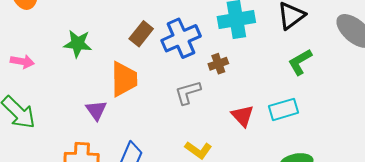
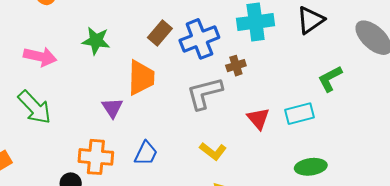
pink arrow: (22, 62) -> (40, 57), size x1.4
green L-shape: (300, 62) -> (330, 79), moved
gray L-shape: (188, 92) -> (204, 93), size x1.4

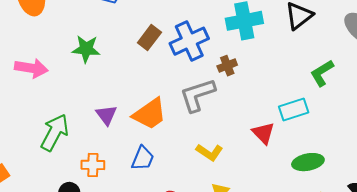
orange trapezoid: (141, 78) -> (150, 114), moved, turned 57
green arrow: (35, 107) -> (55, 132), moved, turned -105
red triangle: (258, 119) -> (263, 133), moved
orange cross: (96, 157) -> (93, 165), size x0.7

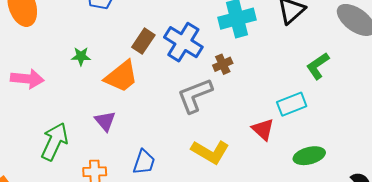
blue cross: (189, 41) -> (183, 42), turned -30
green star: (86, 49) -> (81, 56), size x0.7
orange trapezoid: (150, 114) -> (121, 76), moved
yellow L-shape: (209, 152) -> (210, 152), size x1.4

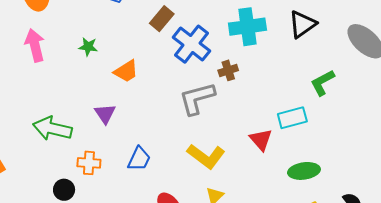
brown rectangle: (143, 41) -> (162, 19), moved
orange trapezoid: (121, 76) -> (126, 71), size x0.7
pink arrow: (27, 79) -> (35, 45), moved, turned -116
green arrow: (55, 142) -> (52, 129), turned -108

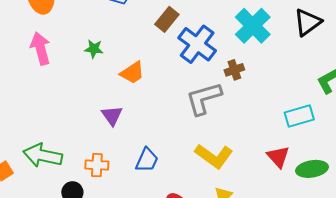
cyan cross: (247, 27) -> (253, 26), turned -36
green arrow: (52, 129) -> (43, 155), moved
red triangle: (261, 140) -> (278, 157), moved

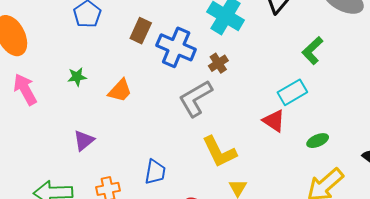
purple triangle: (112, 115) -> (84, 140), moved, turned 40
yellow L-shape: (214, 156) -> (219, 152), turned 42
red triangle: (278, 157) -> (274, 121), moved
green ellipse: (312, 169) -> (318, 141), size x0.7

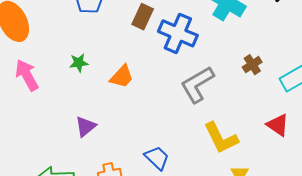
brown cross: (218, 63) -> (252, 65), moved
red triangle: (274, 121) -> (278, 125), moved
blue trapezoid: (155, 172) -> (157, 158), turned -56

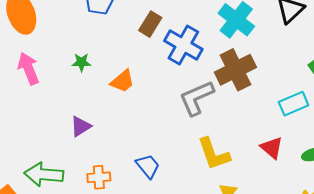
brown cross: (252, 65) -> (235, 70), moved, size x2.0

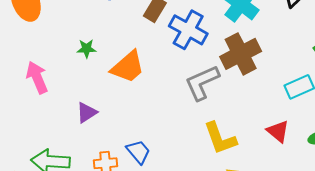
pink arrow: (28, 69) -> (37, 77), moved
orange trapezoid: (122, 81) -> (128, 67), size x1.4
blue trapezoid: (148, 166) -> (138, 152), moved

